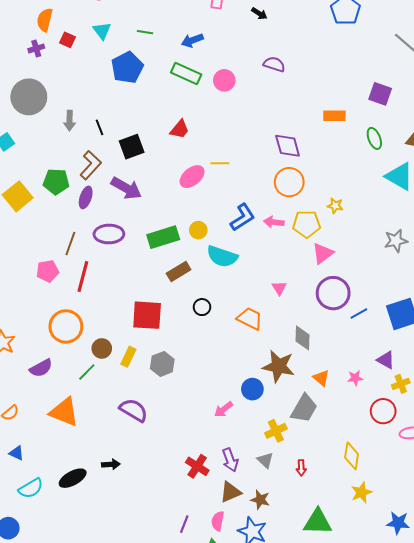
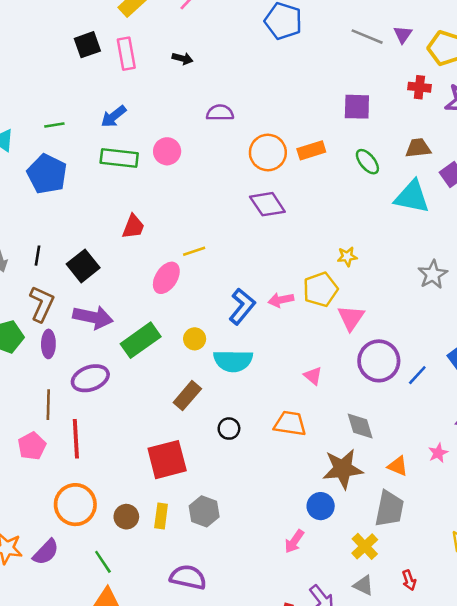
black line: (99, 127) -> (37, 256), turned 49
orange circle: (289, 182) -> (268, 152), moved
green rectangle: (163, 237) -> (141, 340), moved
purple semicircle: (41, 368) -> (46, 552), moved
green line: (87, 372) -> (103, 562), moved, turned -60

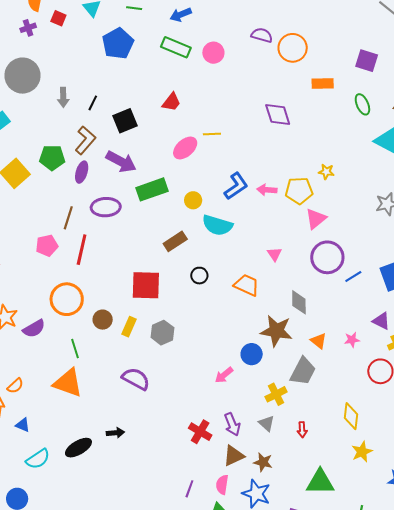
orange circle: (268, 152) -> (293, 48), moved

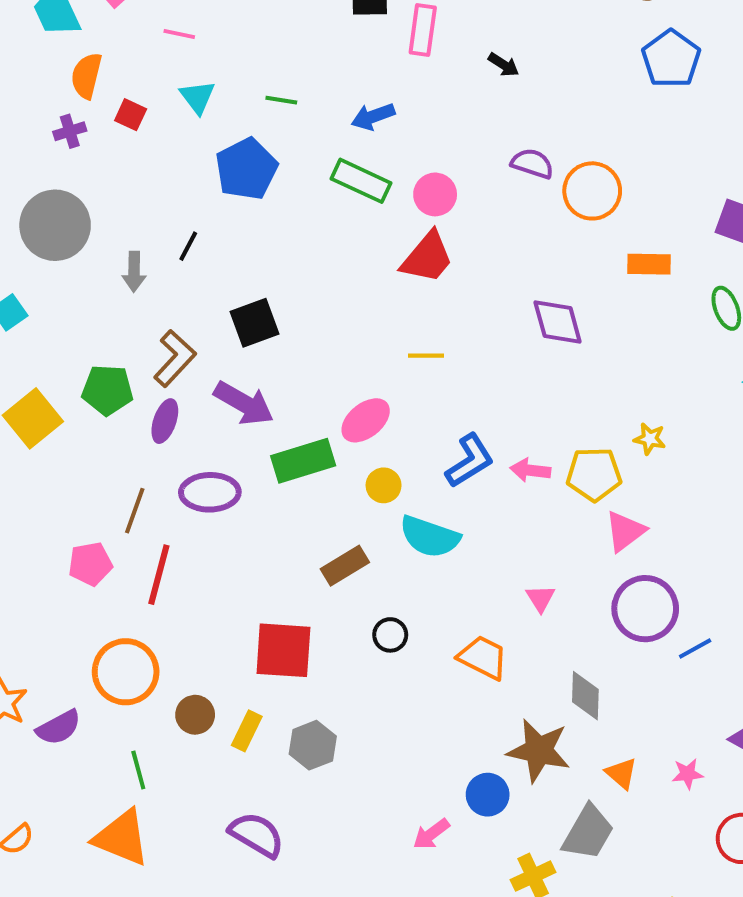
red trapezoid: (171, 102) -> (427, 257), moved, size x1.4
black line: (93, 103) -> (188, 246), moved
pink ellipse: (185, 148) -> (366, 420), moved

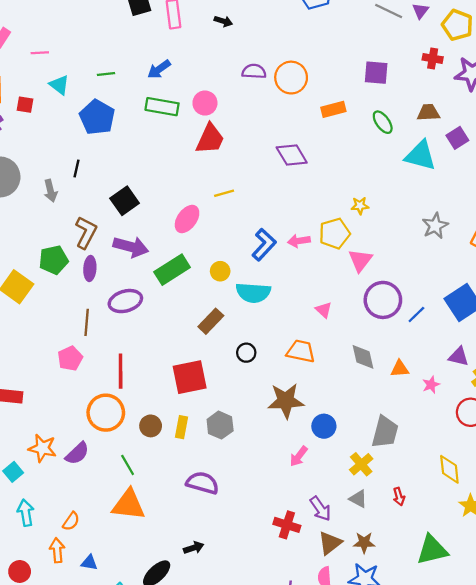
pink ellipse: (366, 420) -> (187, 219), moved
red line: (159, 575) -> (121, 371), moved
brown star: (539, 750) -> (286, 401), moved
orange triangle: (621, 773) -> (400, 369), moved, turned -30

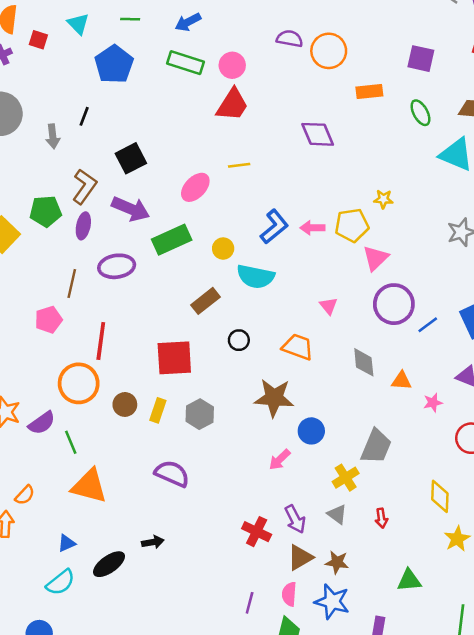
green line: (128, 465) -> (71, 442), moved
green triangle: (432, 550) -> (409, 580), size x0.7
blue triangle: (89, 563) -> (67, 543), moved, turned -42

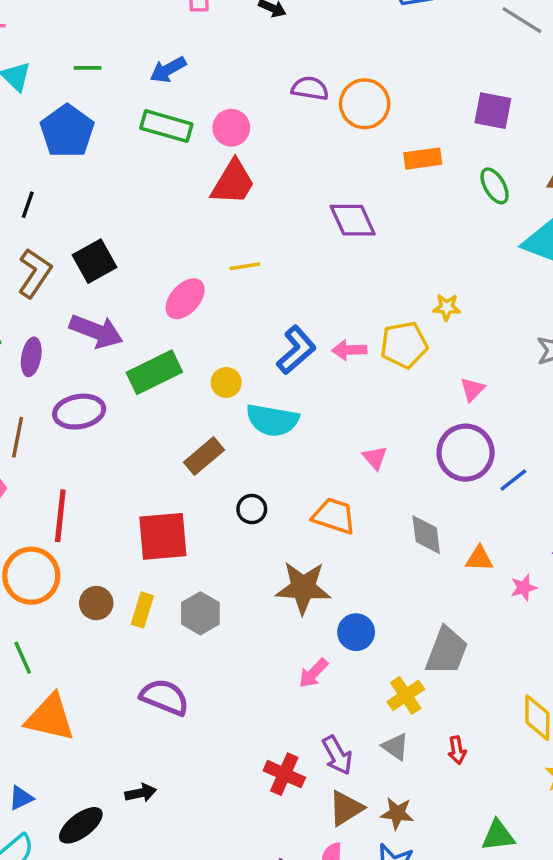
brown L-shape: (85, 187) -> (35, 273), moved
pink triangle: (376, 258) -> (472, 389), moved, size x0.7

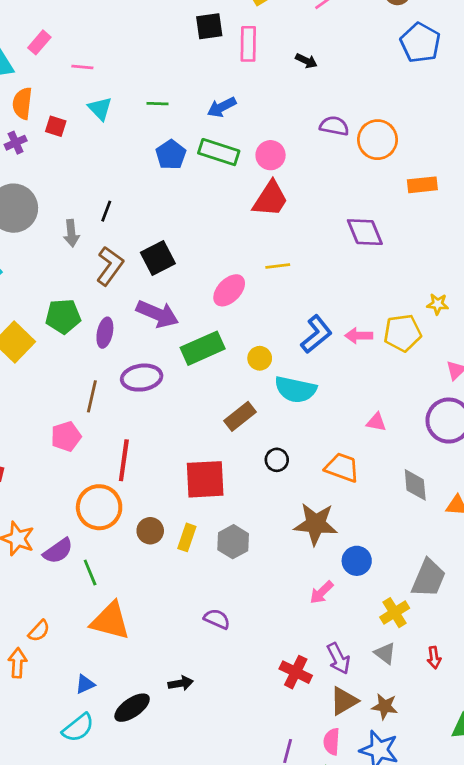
blue pentagon: (67, 131) -> (171, 155), moved, size x0.7
pink triangle: (375, 458) -> (376, 422), turned -40
purple semicircle: (165, 697) -> (217, 619), moved, size x0.7

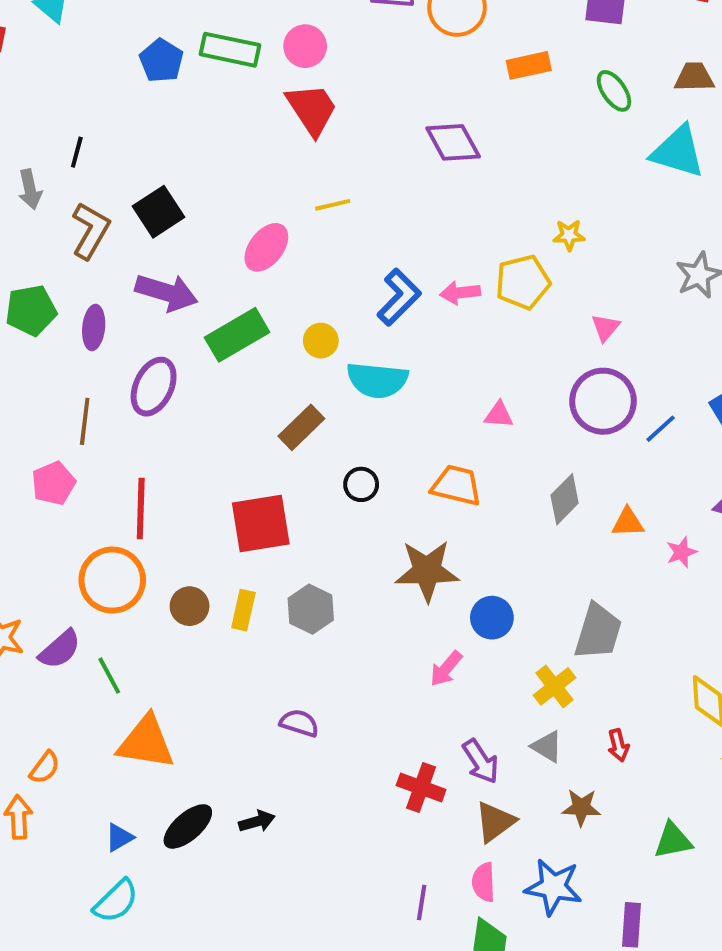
red trapezoid: (270, 199) -> (312, 109), turned -60
purple ellipse: (142, 378) -> (154, 387), turned -51
gray diamond: (415, 485) -> (565, 499), turned 56
brown star: (385, 706) -> (581, 807), moved
black ellipse: (132, 708) -> (188, 826), moved

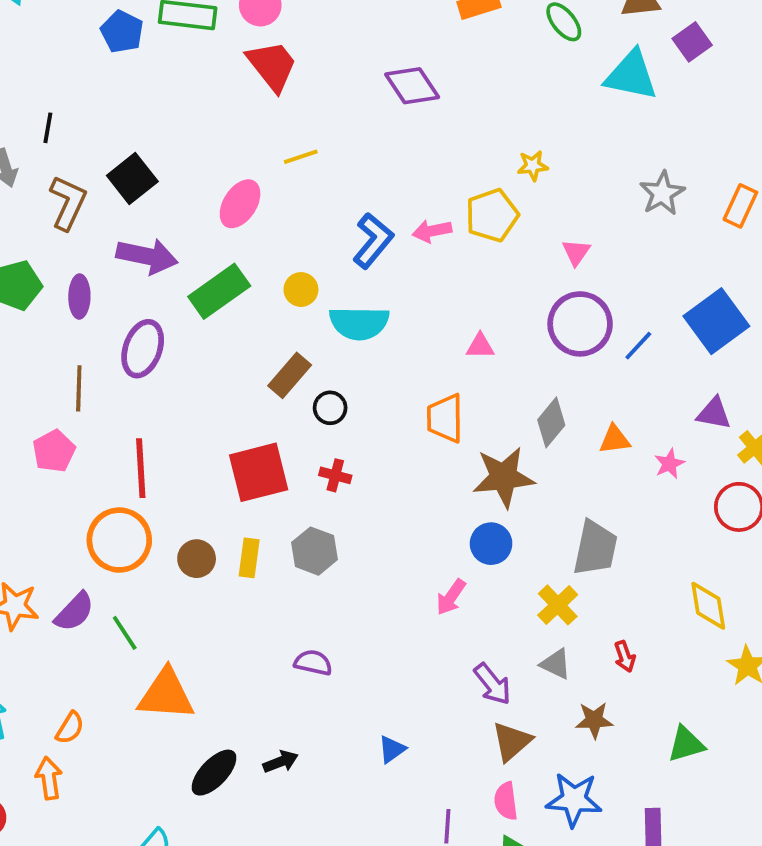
black circle: (361, 484) -> (330, 408), moved
orange trapezoid: (456, 485) -> (445, 418), turned -99
brown star: (427, 571) -> (504, 477), moved
red cross: (421, 788) -> (335, 475), moved, size x0.7
blue triangle: (119, 837) -> (392, 749), moved

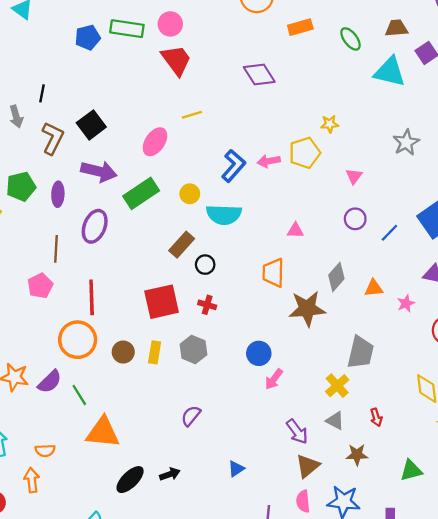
blue pentagon: (122, 32) -> (88, 37), turned 30
purple circle: (580, 324) -> (355, 219), size x0.6
blue circle: (491, 544) -> (259, 353), moved
purple semicircle: (313, 663) -> (191, 416), turned -65
orange semicircle: (70, 728) -> (45, 451), turned 54

